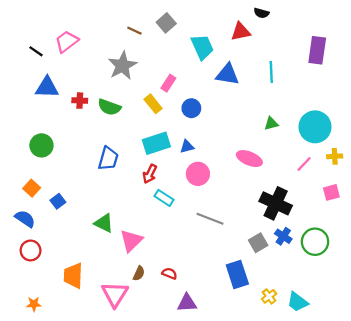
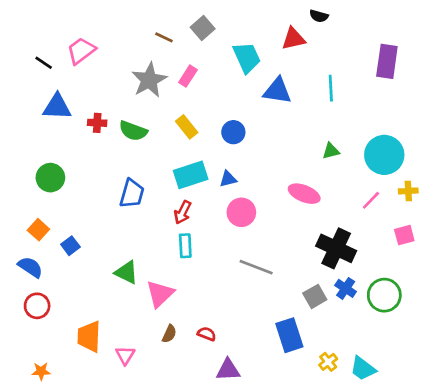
pink rectangle: (168, 83) -> (188, 76), moved
cyan rectangle: (164, 198) -> (185, 246), moved, turned 54
pink triangle: (115, 294) -> (125, 355), moved, size x0.6

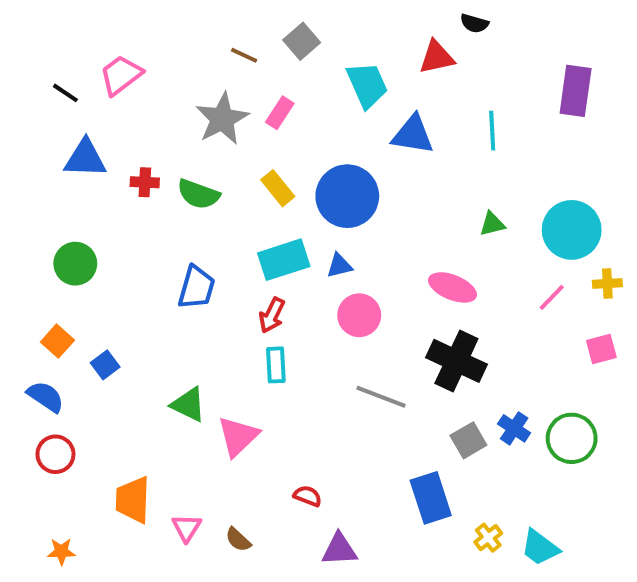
blue circle: (233, 132) -> (347, 196), size x1.8
black cross: (336, 248) -> (456, 361), moved
brown semicircle: (169, 334) -> (238, 540), moved, turned 108

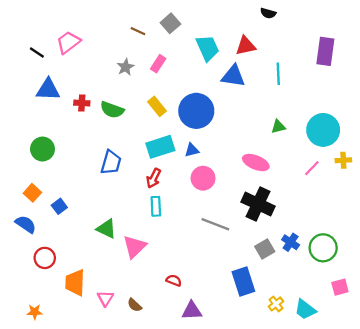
red triangle: (437, 57) -> (246, 46), moved
gray star: (222, 119) -> (126, 67), size x0.6
pink square: (601, 349) -> (340, 287), moved
red circle: (55, 454) -> (45, 258), moved

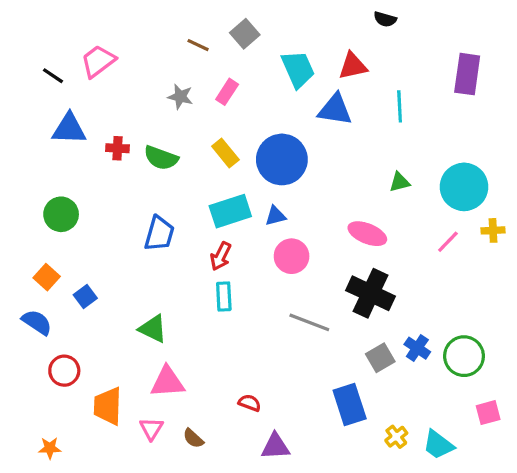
gray star: (126, 67) -> (180, 97), turned -30
pink triangle: (135, 247) -> (167, 382), moved, turned 40

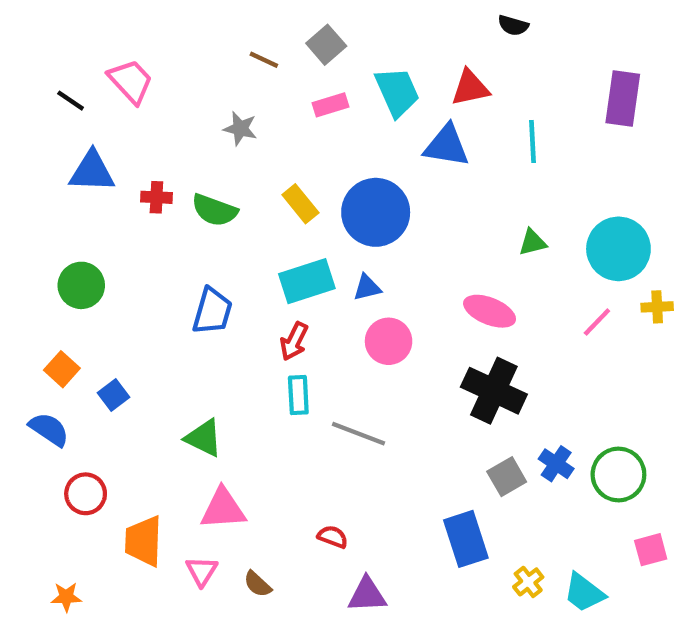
pink trapezoid: (98, 61) -> (131, 81), turned 84
pink rectangle: (227, 92) -> (331, 105), moved, turned 40
gray line: (309, 322) -> (358, 434), moved

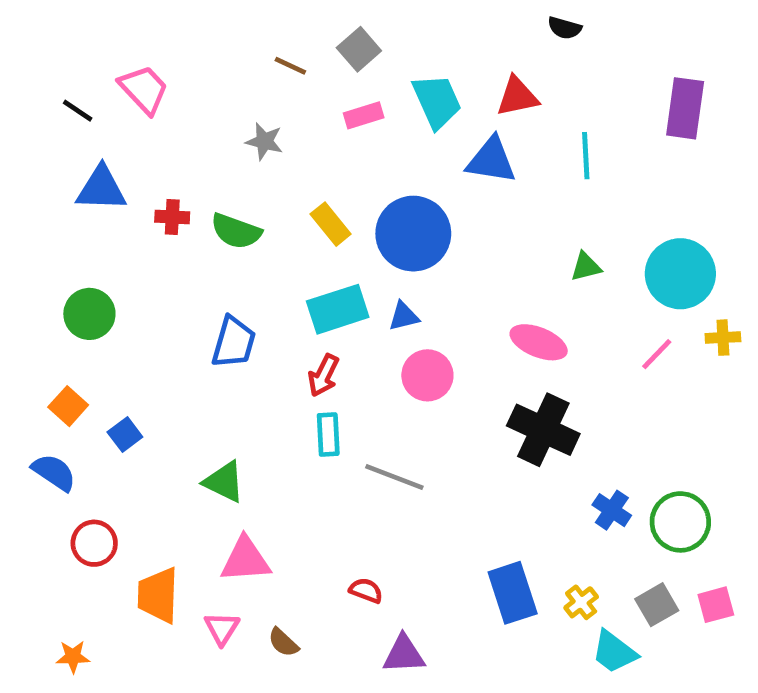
gray square: (507, 477) -> (657, 605), moved
yellow cross: (528, 582) -> (581, 602), moved
cyan trapezoid: (584, 593) -> (614, 652), moved

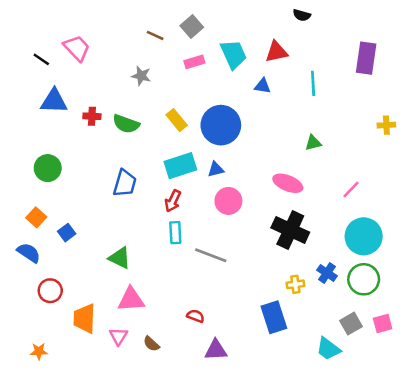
blue triangle: (491, 160) -> (263, 86), size x0.6
cyan circle: (680, 274) -> (364, 236), moved
yellow cross: (723, 338) -> (386, 125), moved
yellow cross: (581, 602) -> (295, 284), moved, turned 30

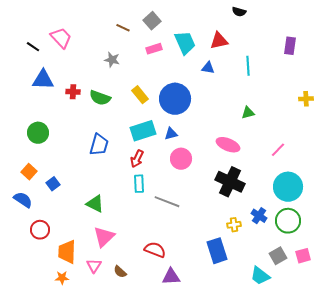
purple rectangle: (366, 58) -> (290, 46), size x0.7
pink triangle: (131, 300) -> (104, 237), turned -40
red semicircle: (196, 316) -> (155, 250), size x1.5
orange star: (39, 351) -> (62, 278), moved

